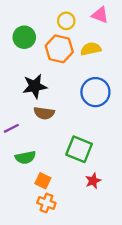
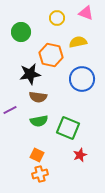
orange hexagon: (59, 49) -> (51, 55), moved
green semicircle: (25, 157) -> (39, 121), moved
orange cross: (46, 203) -> (40, 174), turned -35

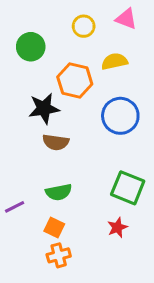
purple line: (10, 110) -> (15, 207), moved
green semicircle: (39, 121) -> (59, 192), moved
green square: (68, 128) -> (128, 188), moved

